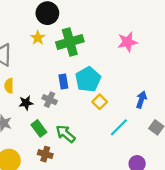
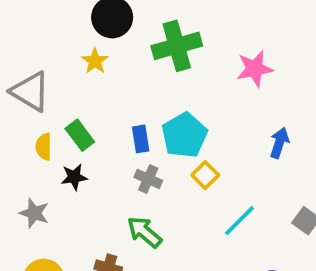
green cross: (70, 42) -> (177, 46), moved
gray cross: (50, 100) -> (148, 179), moved
blue arrow: (141, 100) -> (279, 143), moved
green rectangle: (39, 128) -> (80, 135), moved

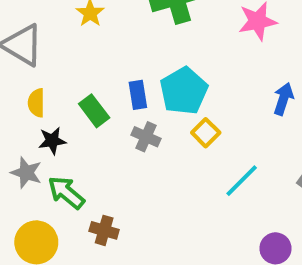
green rectangle: (80, 135) -> (94, 111), moved
black star: (74, 177) -> (52, 141), moved
green arrow: (144, 232) -> (66, 193), moved

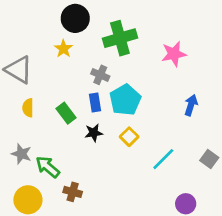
yellow square: (206, 133) -> (129, 137), moved
gray cross: (146, 137) -> (100, 75), moved
black star: (52, 141) -> (94, 133), moved

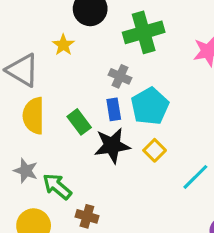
yellow star: (63, 49) -> (63, 45), moved
yellow semicircle: (28, 108) -> (34, 116), size x1.6
black star: (94, 133) -> (112, 146), size x1.6

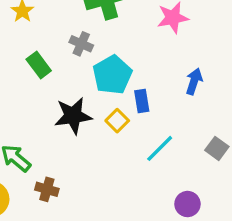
blue rectangle: (114, 109) -> (142, 101), moved
green rectangle: (79, 122) -> (39, 65), moved

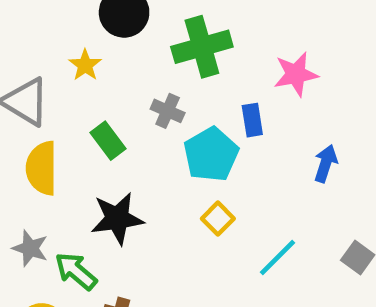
blue rectangle: (142, 101) -> (252, 120), moved
black star: (73, 116) -> (117, 219), moved

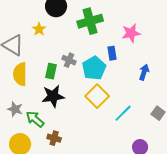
gray cross: (168, 111) -> (69, 60), moved
green rectangle: (108, 141) -> (51, 71), moved, turned 49
yellow square: (218, 219) -> (97, 96), size x1.6

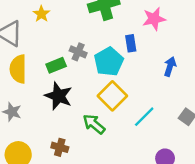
green rectangle: (51, 71) -> (56, 65), turned 56
black star: (53, 96) -> (59, 96), turned 30
green arrow: (35, 119) -> (94, 124), moved

